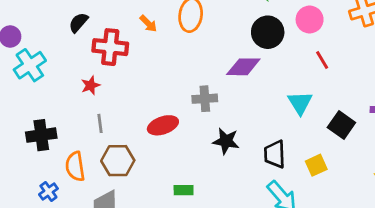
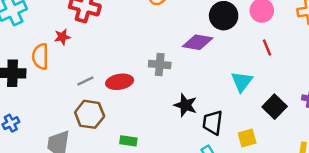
gray line: (100, 123) -> (85, 81), moved, turned 63
black star: (226, 141) -> (185, 105), moved
brown hexagon: (118, 161) -> (90, 114), moved
orange semicircle: (75, 166) -> (40, 56), moved

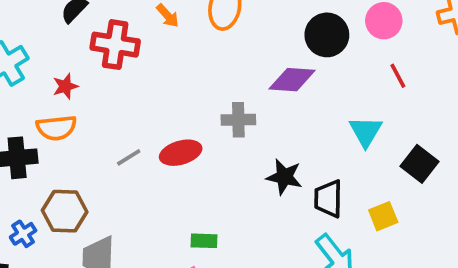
red star: (62, 37) -> (65, 86), moved
orange semicircle: (40, 56) -> (56, 128), turned -90
brown hexagon: (90, 114) -> (65, 211), moved

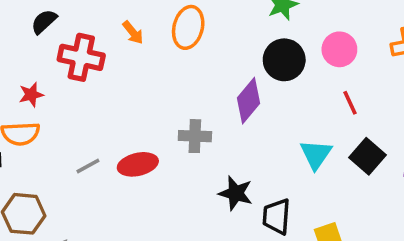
purple diamond: (292, 80) -> (248, 101), turned -57
black square: (419, 164) -> (368, 156), moved

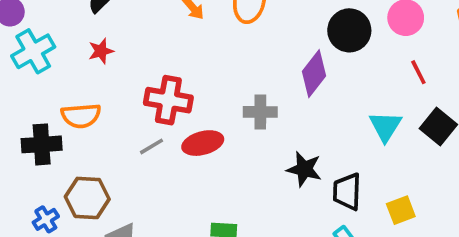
red cross: (81, 57) -> (168, 100), moved
red star: (31, 95) -> (101, 51), moved

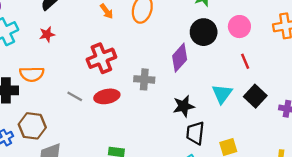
red cross: (168, 100) -> (101, 58), moved, turned -36
gray line: (152, 146) -> (75, 96), turned 56
black star: (304, 169) -> (184, 106), moved, turned -30

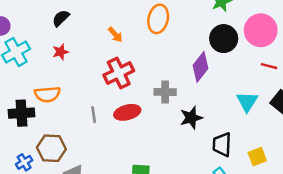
orange arrow: (107, 11) -> (115, 35), moved
pink circle: (239, 27) -> (261, 30), size x1.4
red line: (245, 61) -> (269, 66), turned -49
gray line: (75, 96) -> (94, 115), turned 56
black star: (184, 106) -> (191, 118), moved

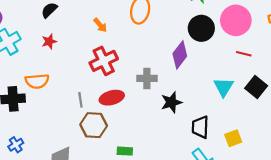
brown hexagon: (51, 148) -> (94, 125), moved

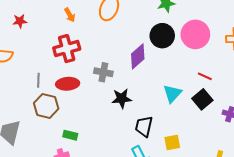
red line: (244, 54) -> (205, 76), moved

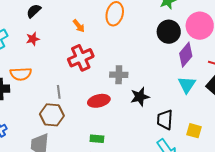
purple diamond: (138, 56) -> (186, 55), moved
red ellipse: (68, 84) -> (99, 101), moved
brown hexagon: (46, 106) -> (52, 115), moved
yellow square: (172, 142) -> (194, 131), turned 35

